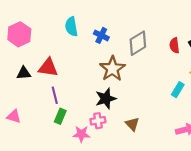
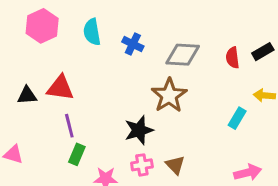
pink hexagon: (19, 34) -> (42, 26), moved
gray diamond: (138, 43) -> (183, 55), turned 35
brown star: (112, 69) -> (169, 95), moved
pink cross: (98, 121) -> (142, 165), moved

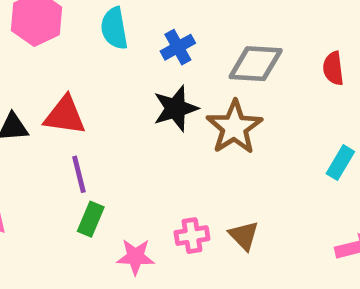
blue cross: (133, 44) -> (178, 47), turned 35
black star: (139, 130) -> (176, 108), moved

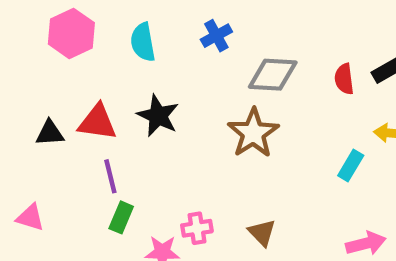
blue cross: (178, 47) -> (216, 36), moved
black star: (176, 108) -> (158, 116), moved, turned -30
pink cross: (192, 236) -> (197, 228), moved

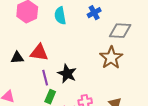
black star: (158, 116) -> (67, 74), moved

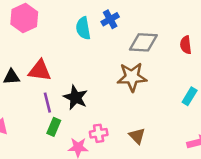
cyan semicircle: (60, 16) -> (83, 28), moved
brown star: (111, 58) -> (132, 77), turned 30

